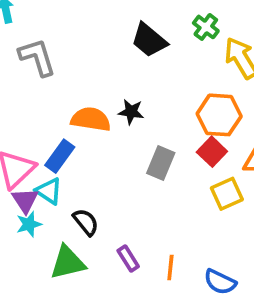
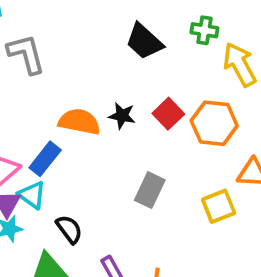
green cross: (206, 27) -> (204, 30), turned -30
red square: (212, 152) -> (168, 114), moved
gray rectangle: (161, 163) -> (150, 190), moved

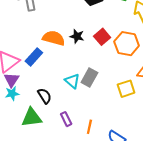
cyan triangle: (32, 195) -> (72, 81), moved

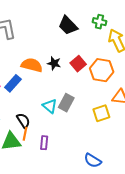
purple rectangle: (66, 119) -> (44, 143), turned 32
orange line: (89, 127) -> (25, 134), moved

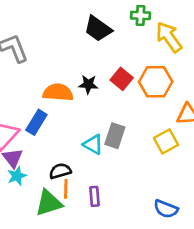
black semicircle: (23, 120) -> (60, 171), turned -63

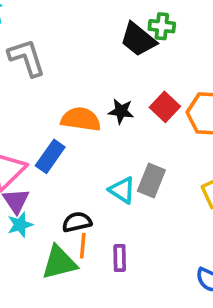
green cross: (140, 15) -> (162, 26), moved

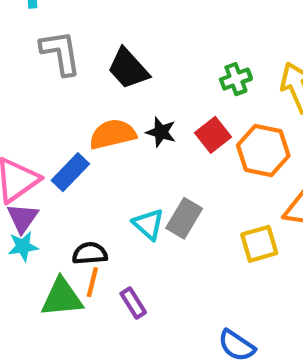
green cross: (162, 26) -> (236, 79), moved, turned -35
black trapezoid: (138, 39) -> (128, 69), moved
orange semicircle: (81, 119) -> (113, 134), turned -30
purple rectangle: (120, 258) -> (133, 303), turned -40

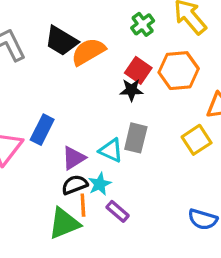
black star: (161, 132) -> (131, 90), moved
orange semicircle: (113, 134) -> (88, 52), moved
purple triangle: (23, 218) -> (74, 158), moved, turned 40
cyan star: (23, 246) -> (100, 184), moved

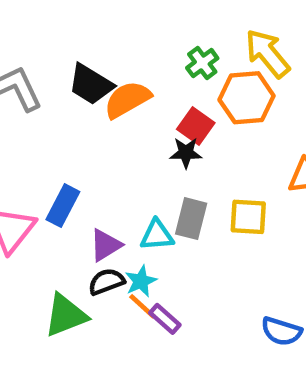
orange hexagon: (179, 71) -> (247, 98), moved
yellow square: (197, 140) -> (248, 217), moved, turned 36
cyan triangle: (111, 150) -> (157, 235), turned -30
orange line: (83, 205) -> (142, 306), moved, turned -45
green triangle: (64, 223) -> (66, 315), moved

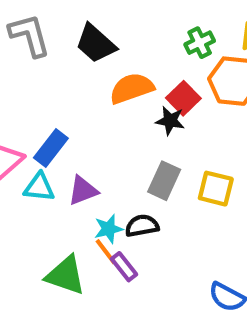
orange semicircle: (127, 99) -> (132, 88), moved
cyan triangle: (157, 235) -> (39, 187), moved
black semicircle: (106, 282) -> (142, 226), moved
green triangle: (66, 315) -> (66, 275), moved, turned 30

